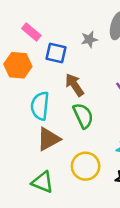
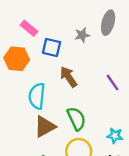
green semicircle: (83, 116) -> (76, 119), moved

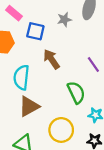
green semicircle: (76, 119) -> (76, 92), moved

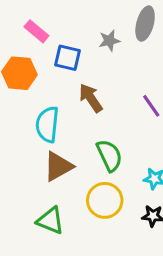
green semicircle: (76, 92) -> (109, 155), moved

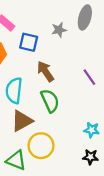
green semicircle: (109, 155) -> (50, 101), moved
yellow circle: (105, 200) -> (41, 146), moved

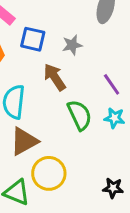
gray star: (59, 30) -> (72, 45), moved
green semicircle: (50, 101) -> (79, 115), moved
cyan star: (92, 130) -> (114, 118), moved

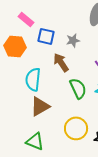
yellow circle: (49, 173) -> (76, 128), moved

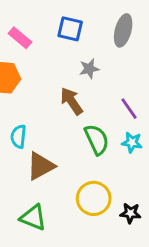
blue square: (46, 36) -> (70, 29), moved
cyan semicircle: (33, 79) -> (18, 137), moved, size x0.7

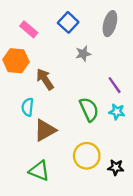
blue square: (70, 29) -> (68, 22), turned 30
brown arrow: (72, 101) -> (45, 79), moved

